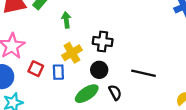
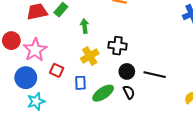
black circle: (99, 70) -> (127, 71), moved
blue rectangle: (58, 72) -> (80, 83), moved

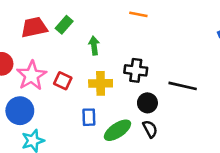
yellow cross: (90, 56) -> (101, 83), turned 30
red square: (57, 70) -> (63, 81), moved
black line: (155, 75) -> (183, 86), moved

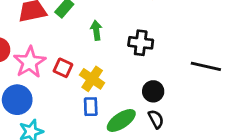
black cross: (136, 70) -> (141, 43), moved
yellow cross: (101, 83) -> (92, 79), moved, turned 35
black line: (183, 86) -> (206, 66), moved

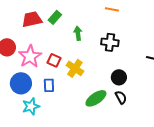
blue rectangle: (91, 107) -> (49, 85), moved

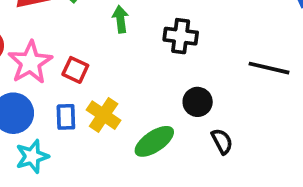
yellow cross: (75, 68) -> (104, 115), moved
black semicircle: (121, 97) -> (222, 141), moved

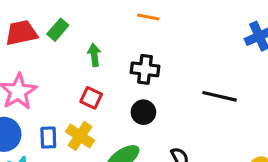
red square: (75, 70) -> (91, 98), moved
black circle: (198, 102) -> (143, 112), moved

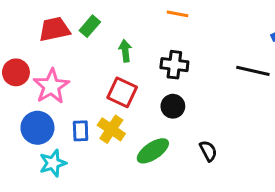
black line: (220, 96) -> (253, 71), moved
red square: (91, 98) -> (122, 92), size x1.4

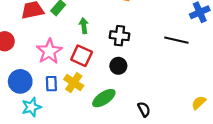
pink star: (51, 86) -> (49, 51), moved
black semicircle: (208, 151) -> (144, 109), moved

